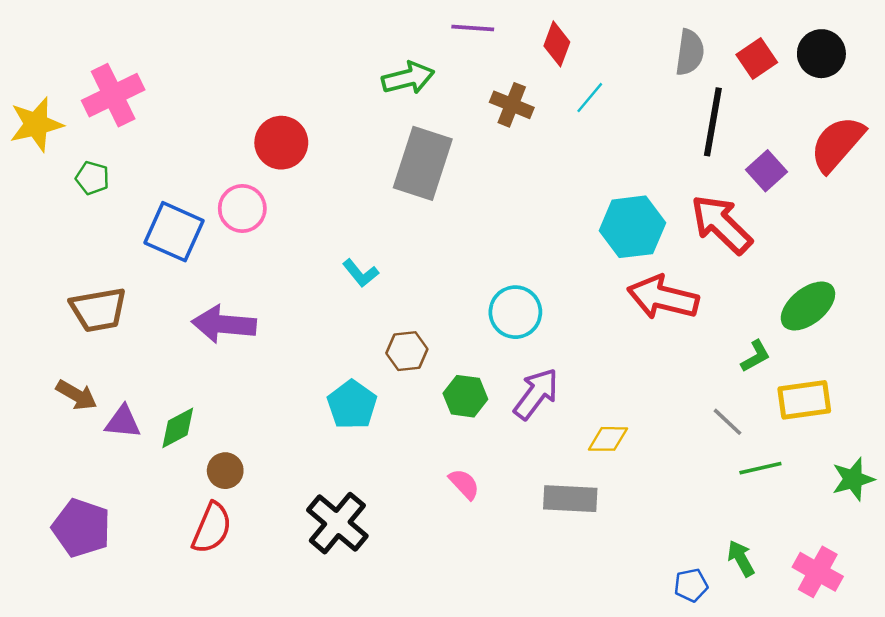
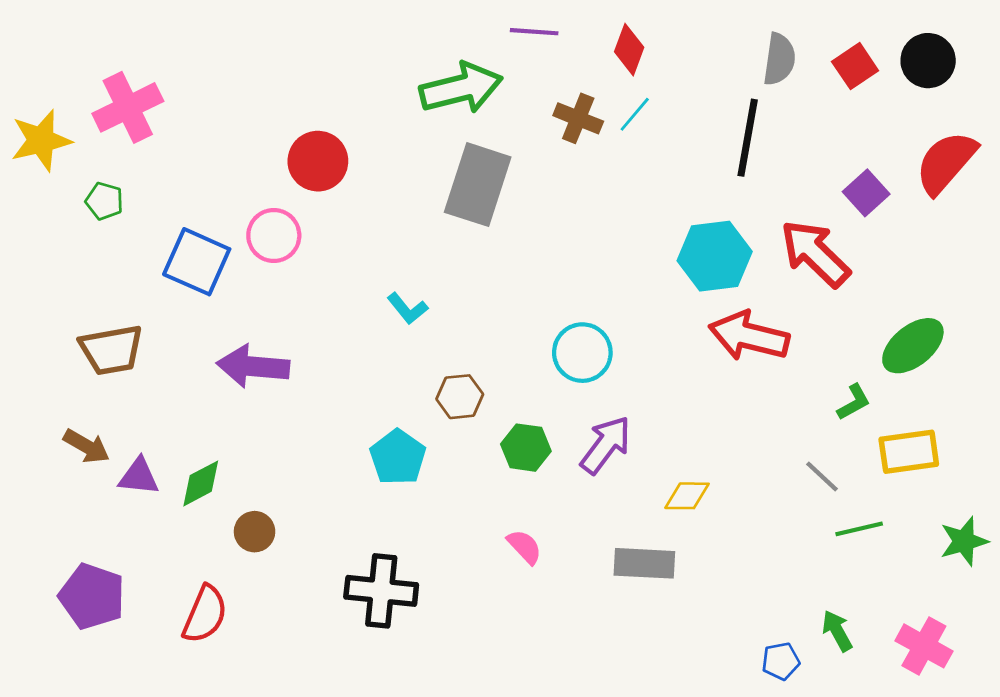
green arrow: (408, 78) -> (461, 88), size x1.4
cyan line: (590, 98) -> (635, 114), moved
black line: (713, 122) -> (748, 138), moved
black cross: (337, 523) -> (381, 591), turned -34
red semicircle: (212, 528) -> (205, 614), moved

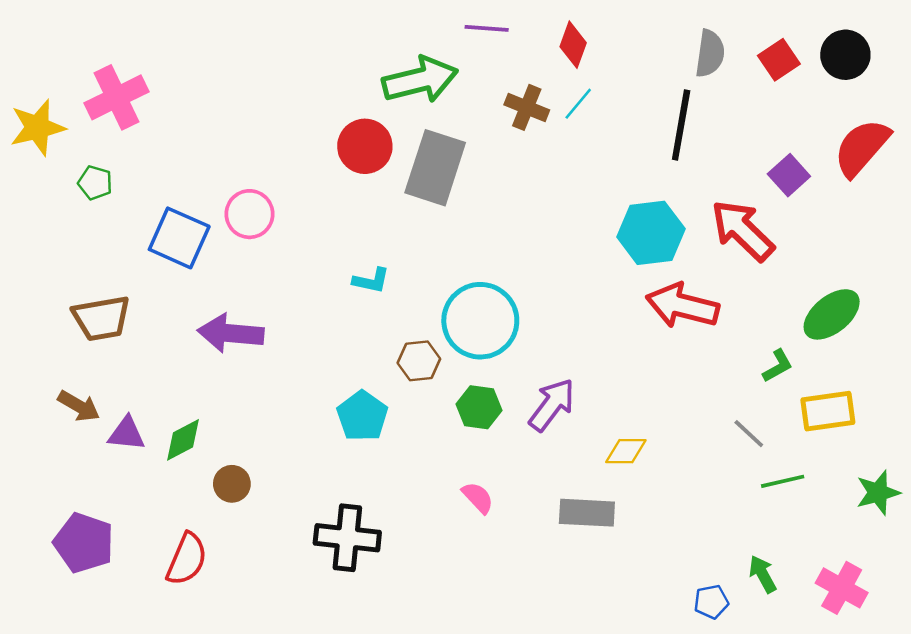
red circle: (318, 161) -> (365, 146), moved
cyan L-shape: (407, 309) -> (371, 281), turned -39
cyan circle: (582, 353) -> (480, 321), moved, size x1.4

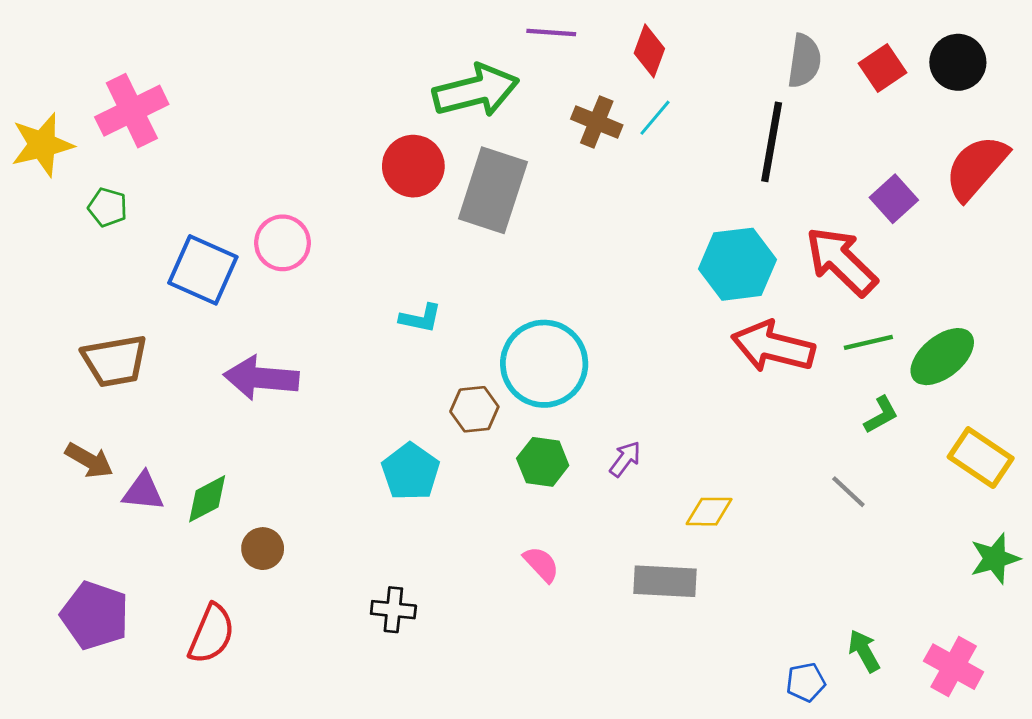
purple arrow: (552, 405) -> (625, 459), size x0.6
yellow rectangle: (828, 411) -> (981, 458), moved, turned 42
green line: (783, 481) -> (868, 342), moved
black cross: (347, 538) -> (393, 610), size x0.6

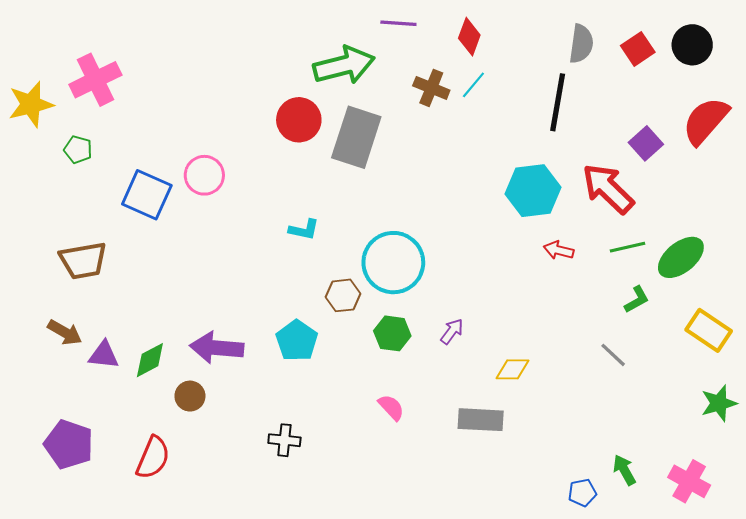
red arrow: (773, 347) -> (559, 250), size x0.5
purple arrow: (261, 378) -> (217, 348), moved

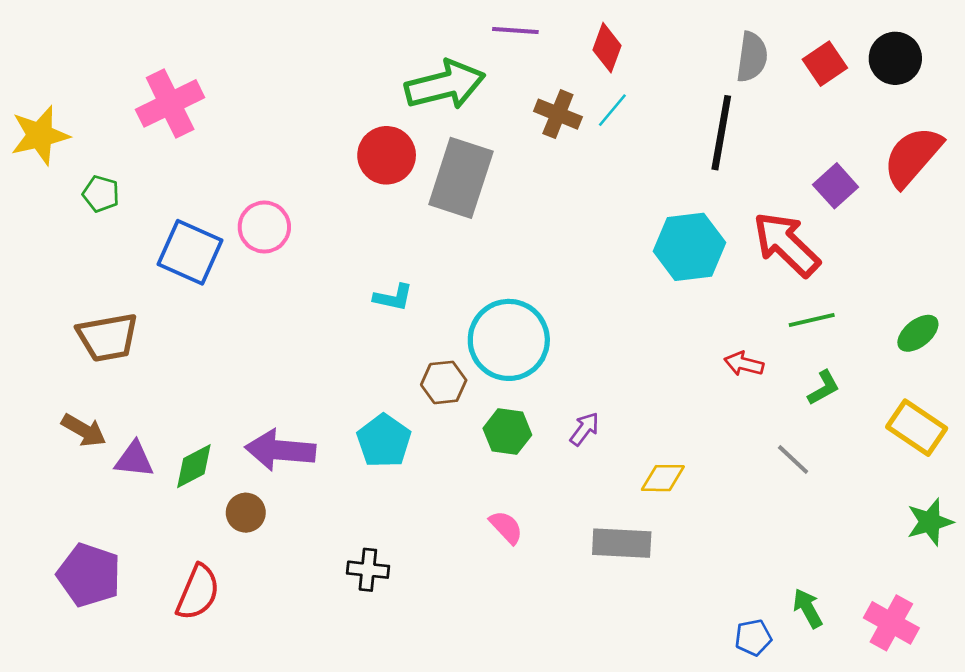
pink cross: (95, 80) -> (170, 103), moved
red arrow: (559, 250) -> (744, 364), moved
green ellipse: (681, 257) -> (918, 333), moved, size x0.7

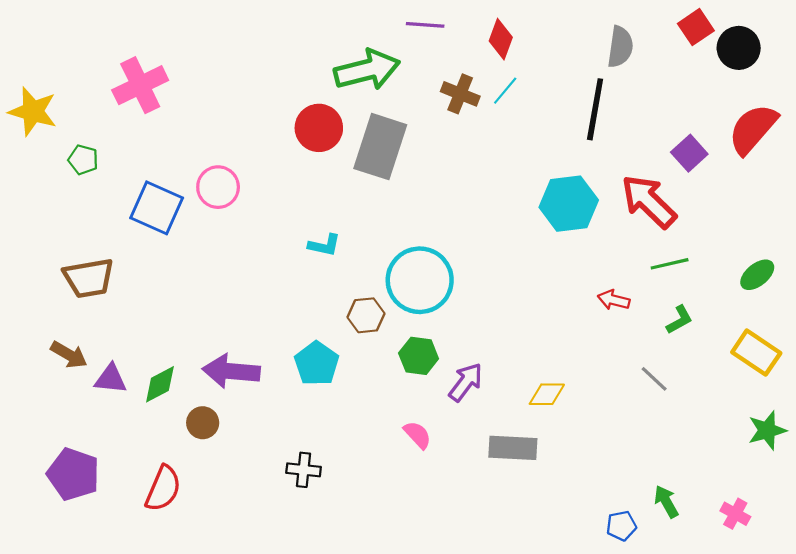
red square: (825, 64) -> (696, 27), moved
yellow star: (40, 135) -> (33, 111), turned 30
purple arrow: (584, 429) -> (466, 382), moved, size x1.4
pink cross: (891, 623) -> (735, 514), size x0.7

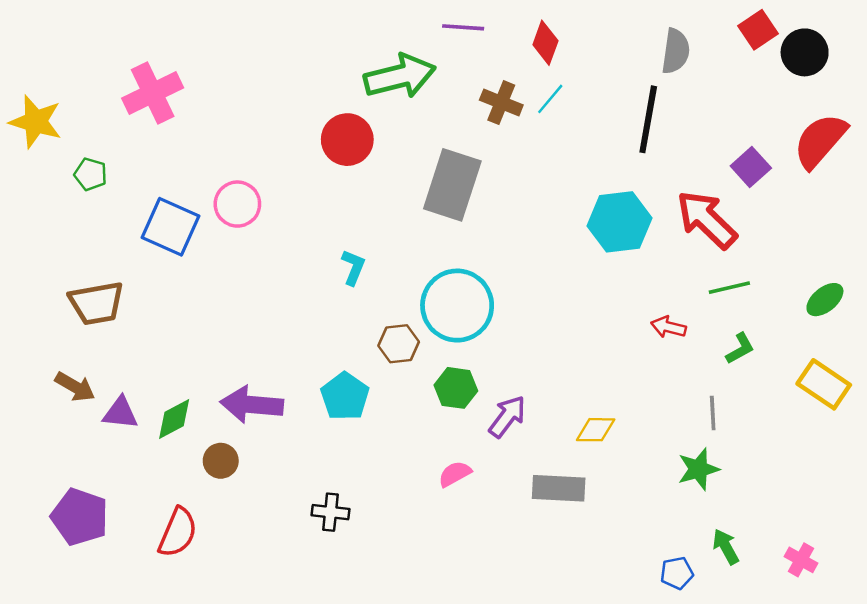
gray rectangle: (380, 147) -> (452, 185), moved
cyan L-shape: (324, 245) -> (353, 267), turned -80
gray line: (654, 379) -> (713, 413), turned 44
green star: (767, 430) -> (698, 469), moved
pink semicircle: (417, 435) -> (455, 474), turned -76

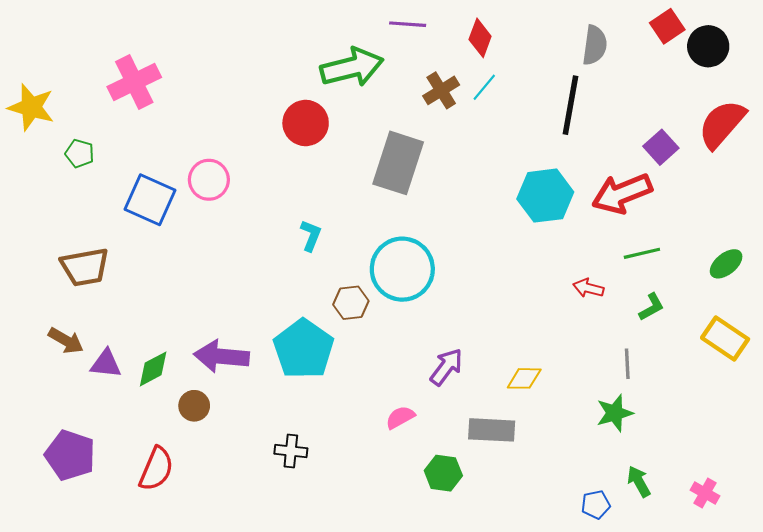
brown cross: (501, 103) -> (441, 90), turned 36
red arrow: (707, 220) -> (622, 193), turned -66
green hexagon: (456, 388) -> (443, 473), moved
cyan pentagon: (345, 396) -> (303, 349), size x1.4

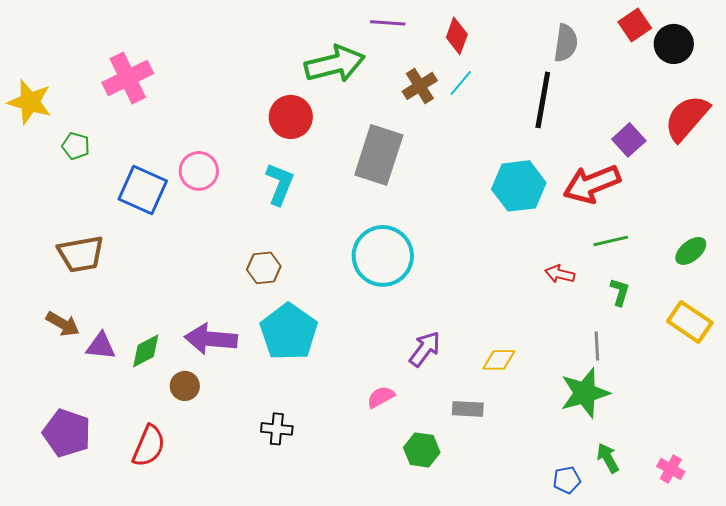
cyan L-shape: (311, 235) -> (280, 184), moved, size x1.4
brown hexagon: (351, 303) -> (264, 268), moved
green L-shape: (651, 307) -> (620, 292), turned -44
green star: (615, 413) -> (585, 393), size x1.4
gray rectangle: (492, 430) -> (468, 409), size x0.7

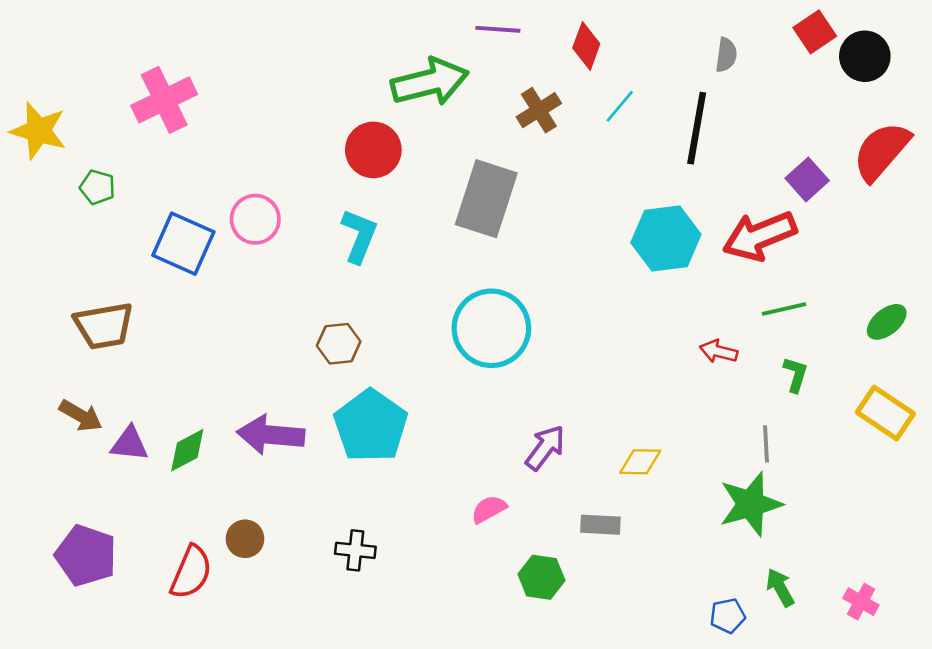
gray semicircle: (566, 43) -> (726, 55), size x0.7
cyan line: (461, 83) -> (620, 106), moved
brown circle: (185, 386) -> (245, 539), moved

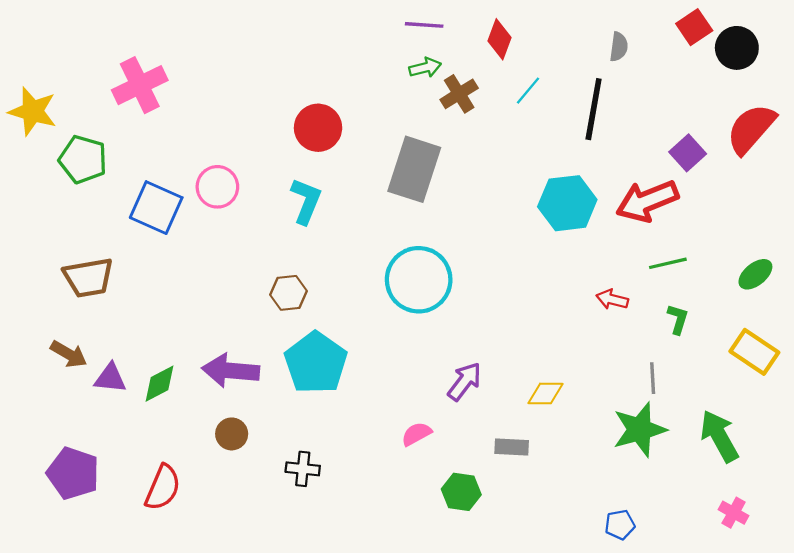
green arrow: (430, 82) -> (425, 68), moved, size x0.5
green pentagon: (97, 187) -> (83, 159), size x1.6
brown circle: (245, 539) -> (232, 434), moved
green arrow: (780, 588) -> (719, 436), moved, size x1.6

